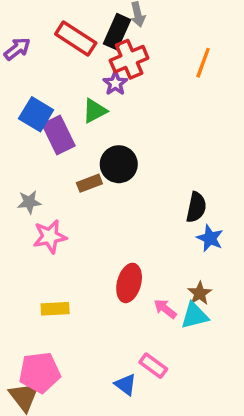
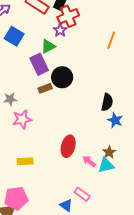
orange line: (203, 63) -> (111, 40), moved
blue square: (36, 114) -> (14, 36), moved
purple rectangle: (58, 135) -> (39, 64), moved

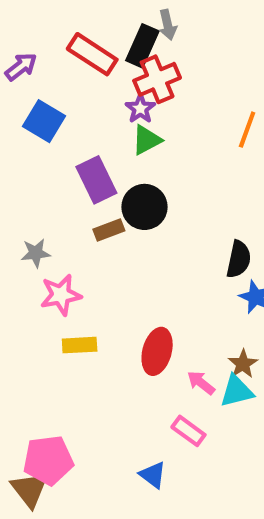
green triangle: (48, 46) -> (147, 140), moved
yellow rectangle: (25, 161) -> (80, 345), moved
pink rectangle: (82, 194) -> (188, 431), moved

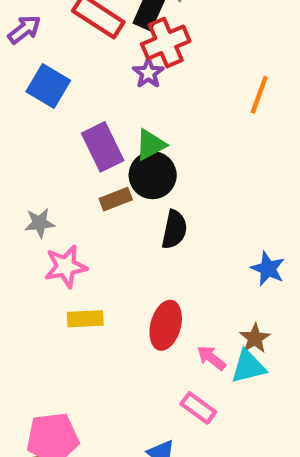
green triangle: (147, 140) -> (150, 145), moved
black semicircle: (239, 259) -> (174, 230), moved

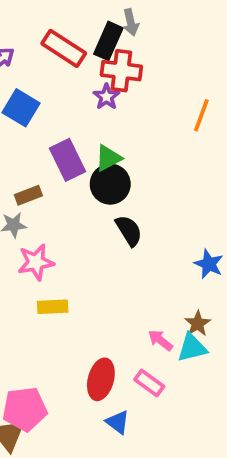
red cross: (166, 43) -> (121, 71), turned 30
brown rectangle: (116, 199) -> (28, 195), moved
black semicircle: (174, 230) -> (129, 231), turned -44
red ellipse: (166, 325) -> (101, 379), moved

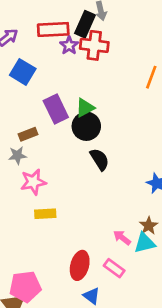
red rectangle: (64, 48) -> (53, 29), turned -36
purple star: (106, 97) -> (69, 45), moved

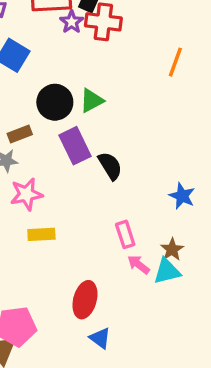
purple rectangle: (56, 109) -> (75, 146), moved
black circle: (86, 126) -> (55, 102), moved
pink rectangle: (114, 268) -> (125, 234), moved, turned 36

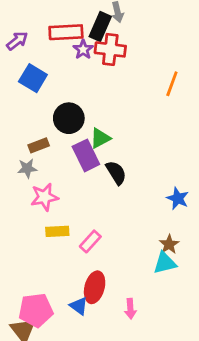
green triangle: (92, 101) -> (100, 138), moved
pink rectangle: (125, 234) -> (90, 241), moved, turned 60
pink arrow: (139, 265) -> (130, 309), moved, turned -132
blue triangle: (100, 338) -> (79, 306), moved

